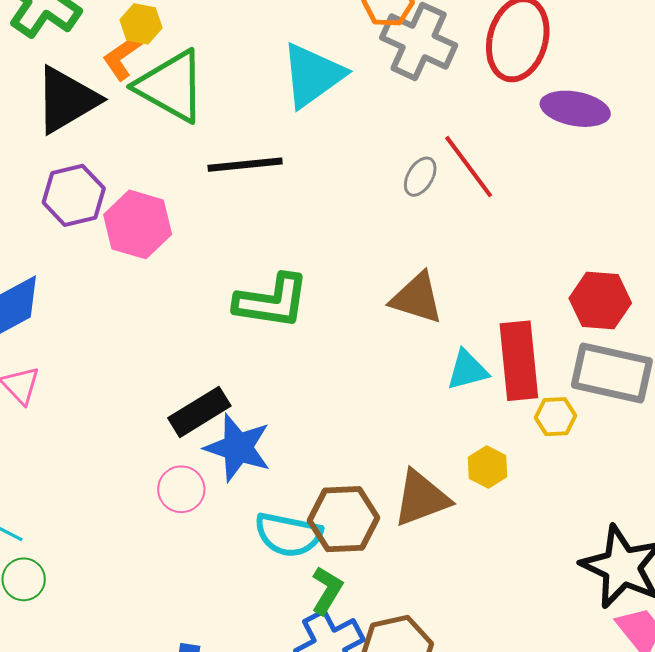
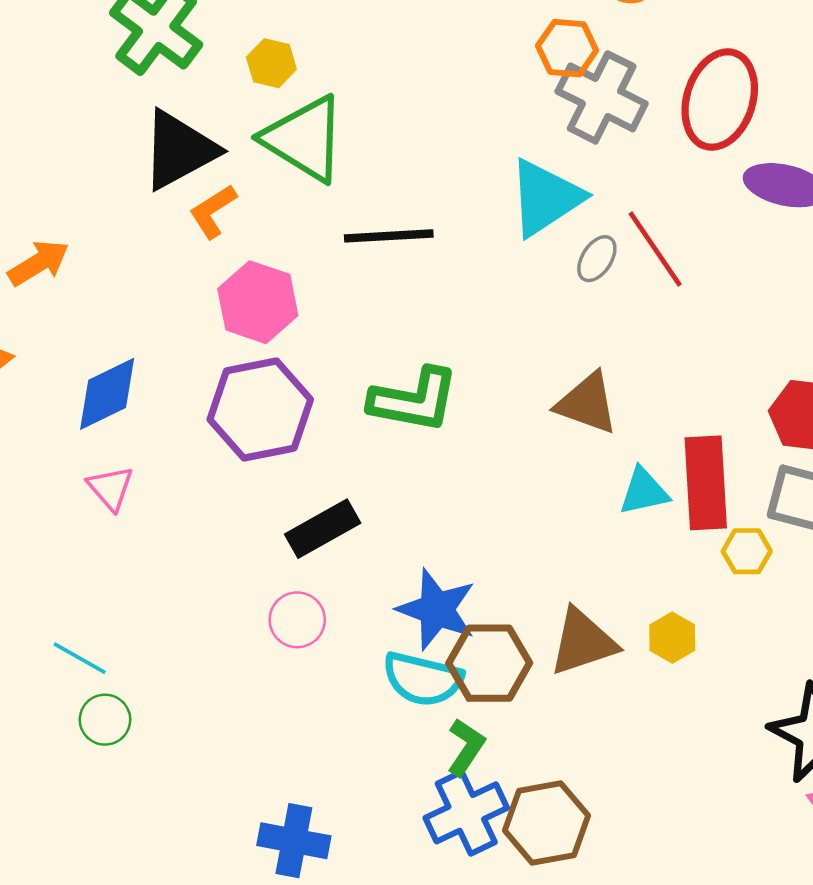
orange L-shape: (122, 57) -> (213, 211), moved
cyan triangle: (313, 75) -> (545, 198), moved
purple hexagon: (74, 195) -> (260, 409), moved, size x1.4
blue star: (238, 448) -> (437, 610), moved
yellow hexagon: (488, 467) -> (672, 638), moved

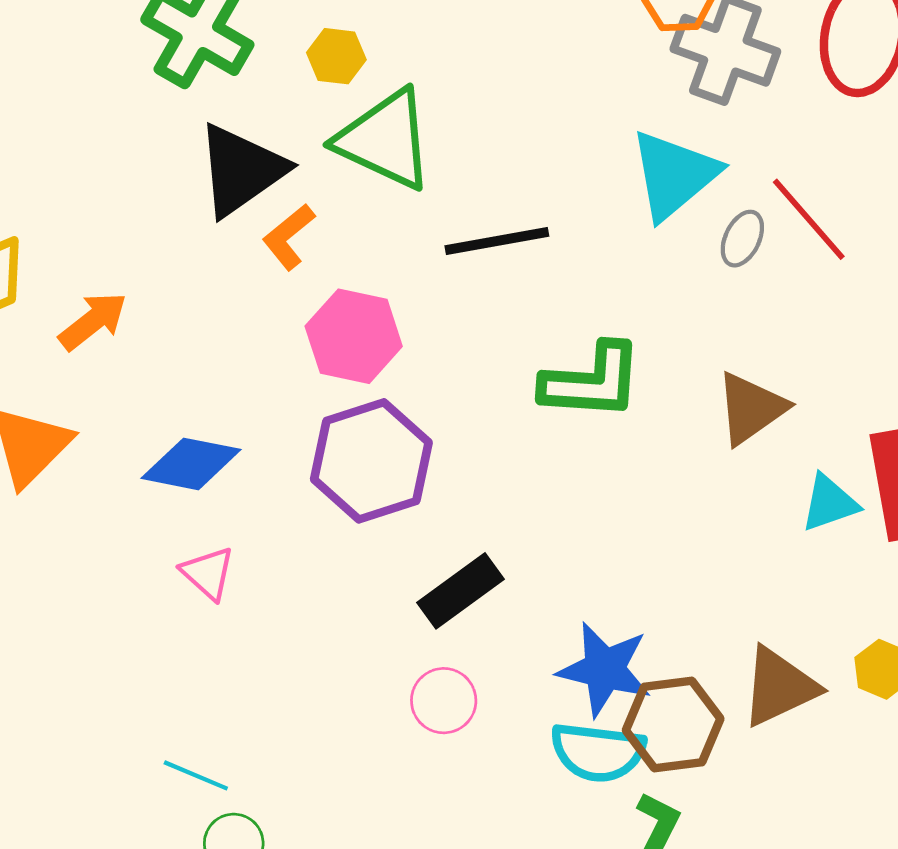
blue diamond: (107, 394) -> (191, 464), turned 44
green L-shape: (414, 400) -> (592, 381), moved
brown triangle: (587, 403) -> (751, 408), turned -48

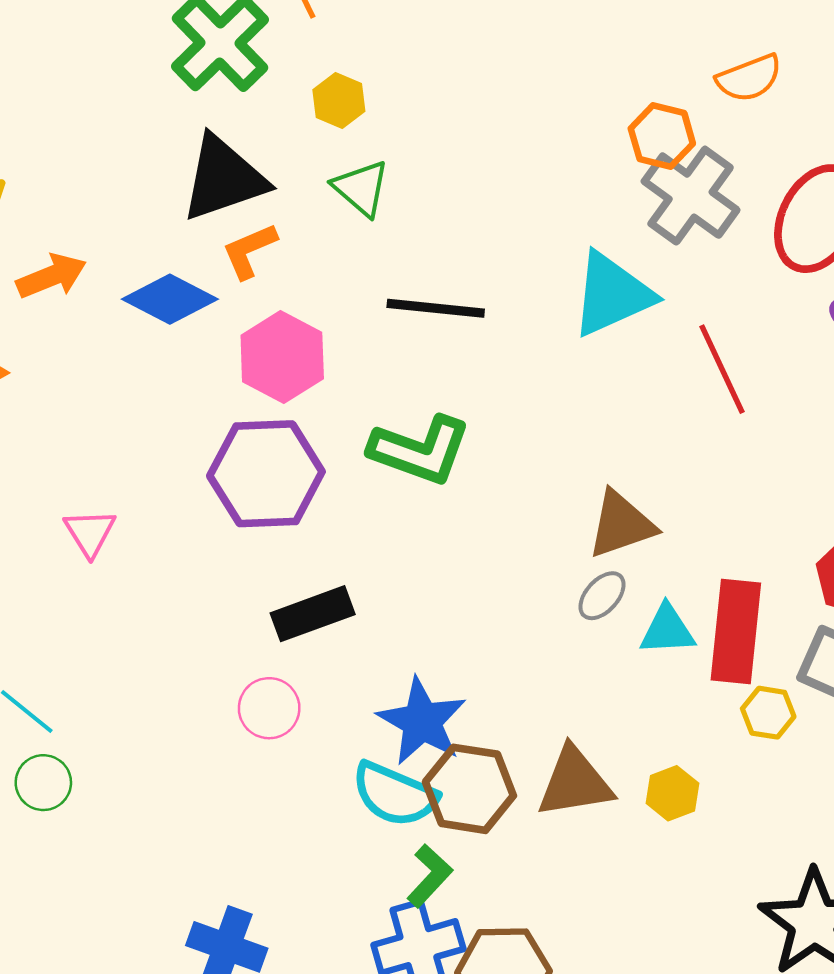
green triangle: (385, 140) -> (361, 188), size x0.6
gray ellipse: (742, 239) -> (602, 596), moved
green L-shape: (592, 381) -> (420, 450), moved
blue diamond: (191, 464) -> (170, 299), moved

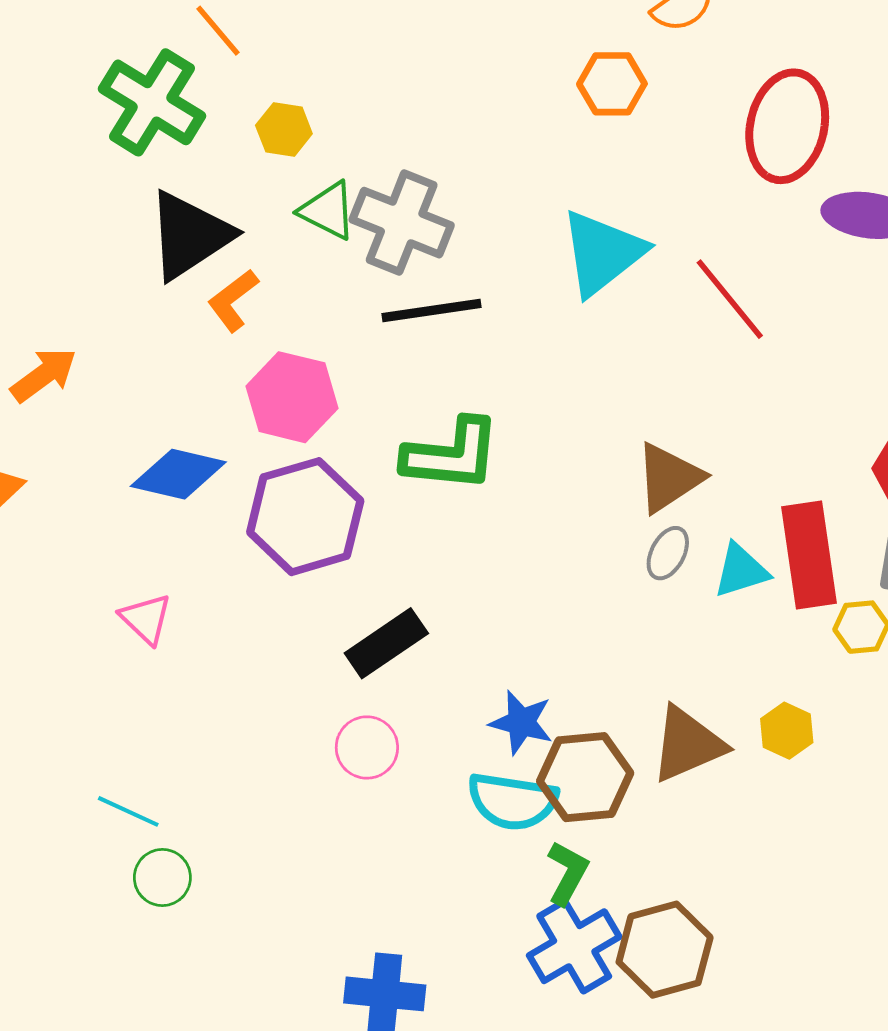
gray cross: (691, 196) -> (402, 223), moved
blue diamond: (170, 299) -> (178, 474), moved
blue star: (422, 721) -> (521, 722), size x0.7

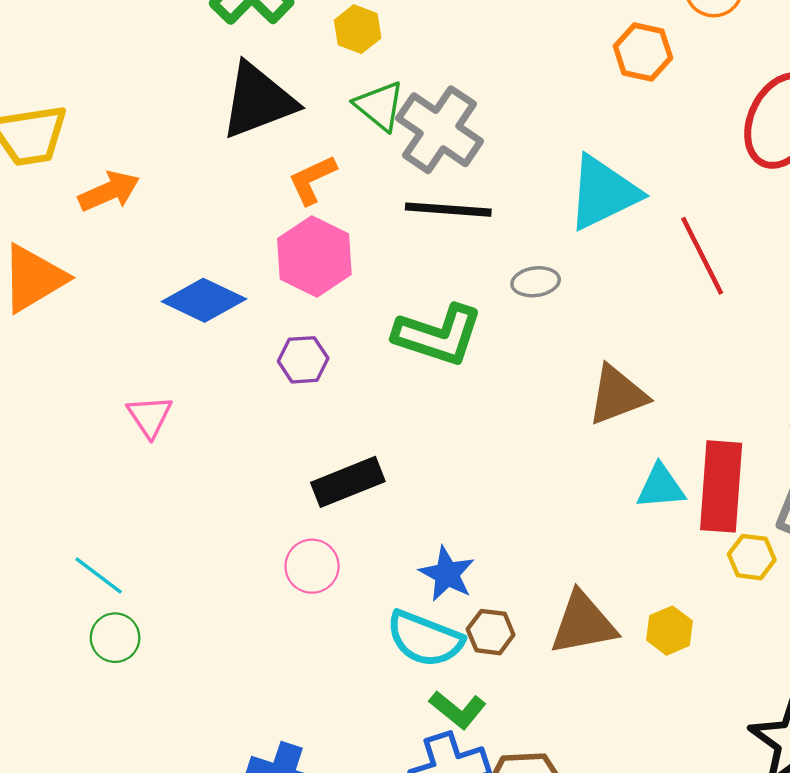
orange L-shape: (233, 300) -> (312, 180), moved
purple hexagon: (305, 517) -> (303, 360), size x0.5
gray ellipse: (668, 553) -> (536, 282), moved, turned 42
brown hexagon: (585, 777) -> (491, 632), size x0.6
green L-shape: (567, 873) -> (458, 710), turned 88

